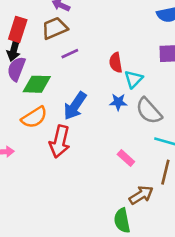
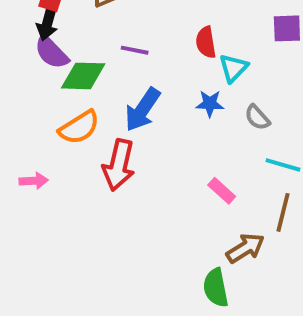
purple line: (70, 54) -> (135, 50), moved, turned 36
purple semicircle: (16, 69) -> (51, 52), turned -65
gray semicircle: (149, 111) -> (257, 117), size x0.6

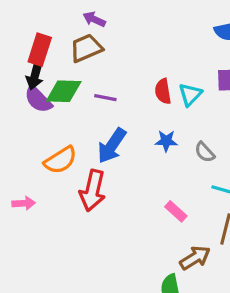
cyan triangle: (234, 68) -> (190, 94), moved
green diamond: (83, 76) -> (64, 91), moved

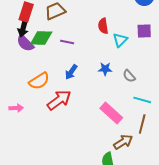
red semicircle: (163, 91) -> (103, 26), moved
blue arrow: (112, 146) -> (71, 72), size x0.7
red arrow: (93, 191) -> (59, 100), turned -140
pink rectangle: (176, 211) -> (111, 113), size x1.6

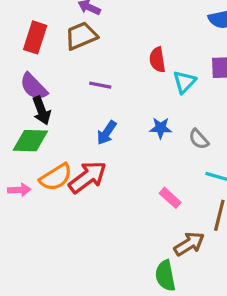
black arrow: (23, 28) -> (42, 110), moved, turned -36
green diamond: (41, 38) -> (30, 141), moved
orange semicircle: (39, 81) -> (56, 177), moved
pink rectangle: (111, 113) -> (170, 198), size x0.6

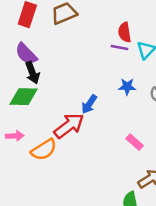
purple line: (100, 85) -> (119, 47), moved
blue arrow: (107, 133) -> (89, 104), moved
orange semicircle: (56, 177) -> (44, 150), moved

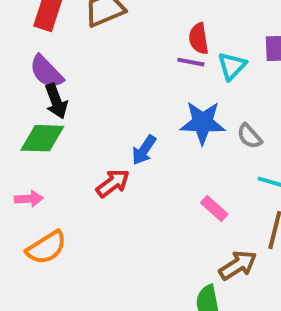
blue star: (127, 87) -> (203, 123), size x1.6
red arrow: (69, 126) -> (113, 183), size x0.7
orange semicircle: (44, 150) -> (46, 248), moved

